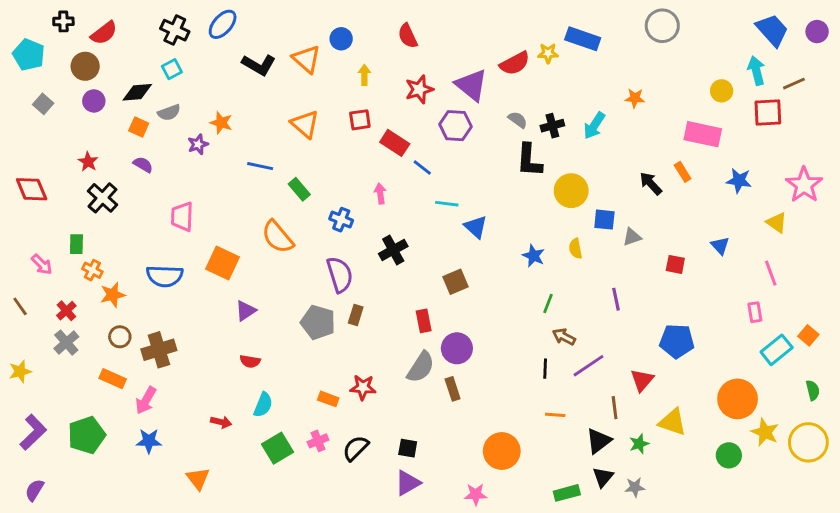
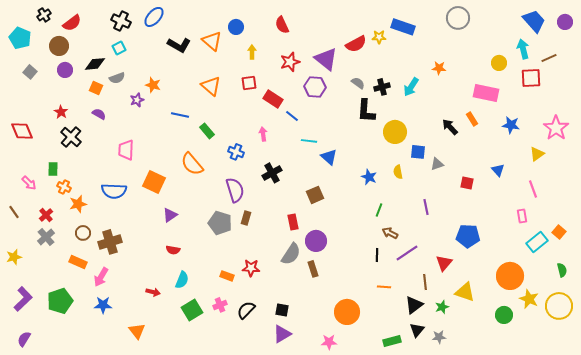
black cross: (63, 21) -> (44, 15), turned -32
yellow triangle: (777, 222) -> (537, 154), turned 49

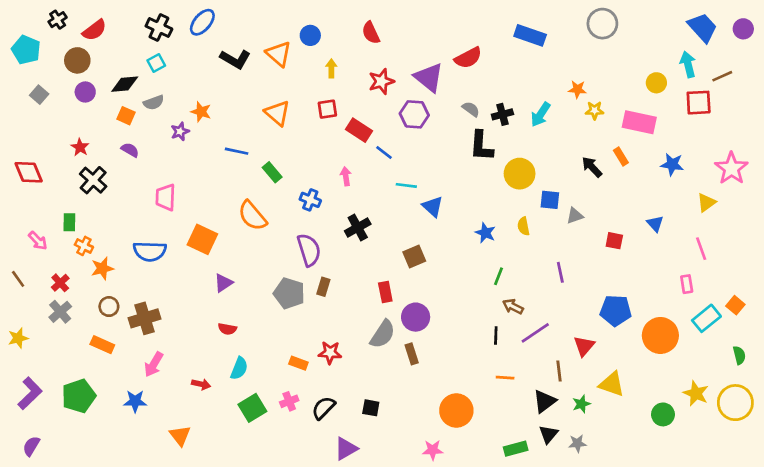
yellow star: (379, 37) -> (595, 110), moved
orange circle: (510, 276) -> (660, 335), moved
pink arrow: (101, 277) -> (154, 364), moved
purple triangle: (282, 334) -> (346, 449), moved

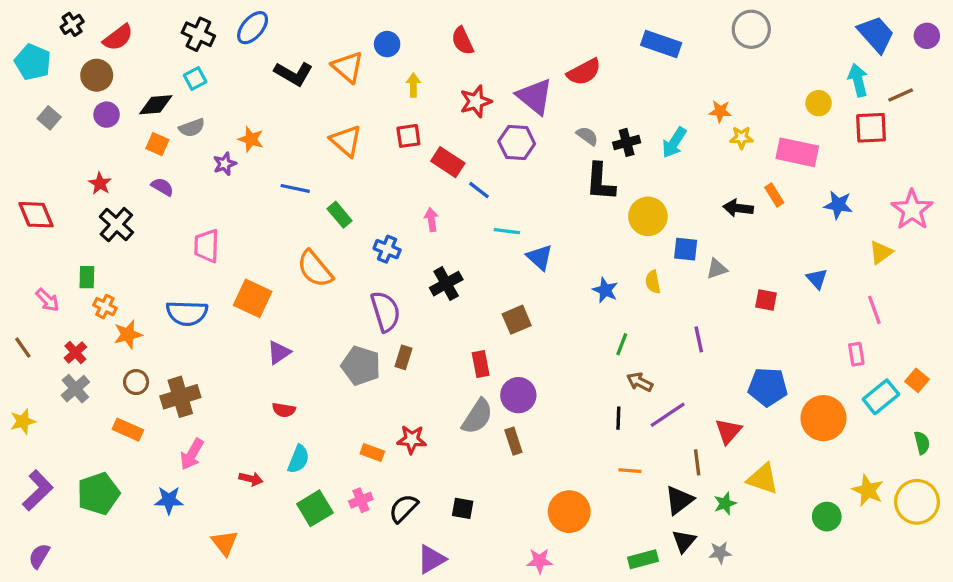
black arrow: (592, 167) -> (738, 208), turned -40

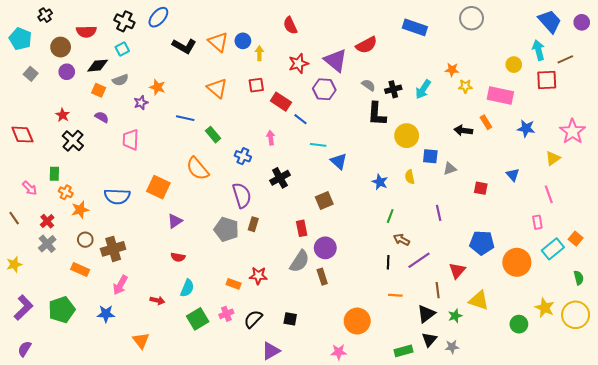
red semicircle: (118, 37) -> (86, 32), moved, turned 36
blue circle: (387, 44) -> (243, 41), moved
pink trapezoid: (207, 246) -> (131, 140), moved

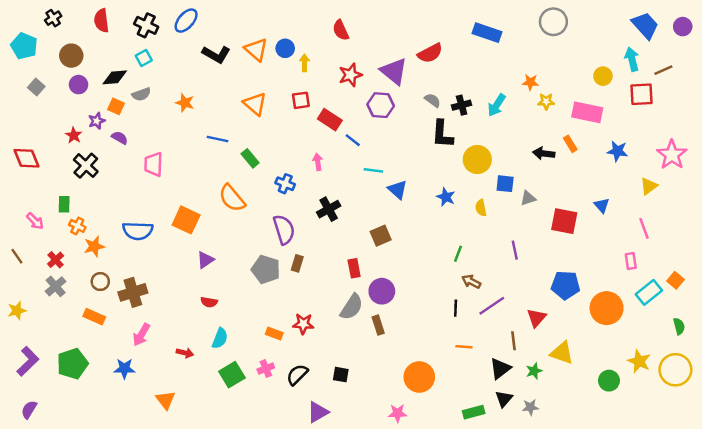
red semicircle: (86, 32) -> (101, 21), moved, turned 84
purple star: (141, 103) -> (97, 121), moved
blue star: (380, 182) -> (446, 197), moved
red square: (481, 188) -> (564, 221), size x1.6

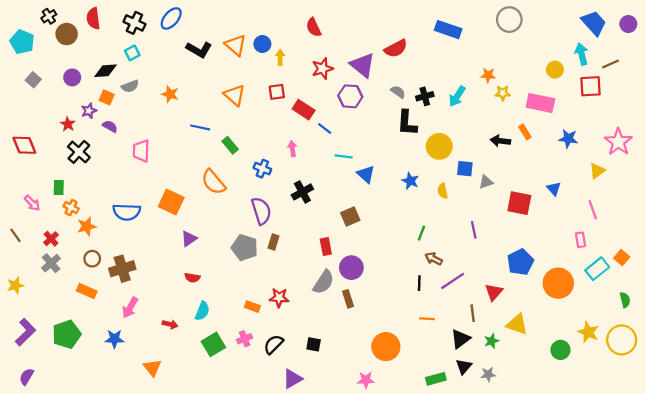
brown circle: (71, 56) -> (67, 34), moved
blue pentagon: (565, 285) -> (520, 262), turned -30

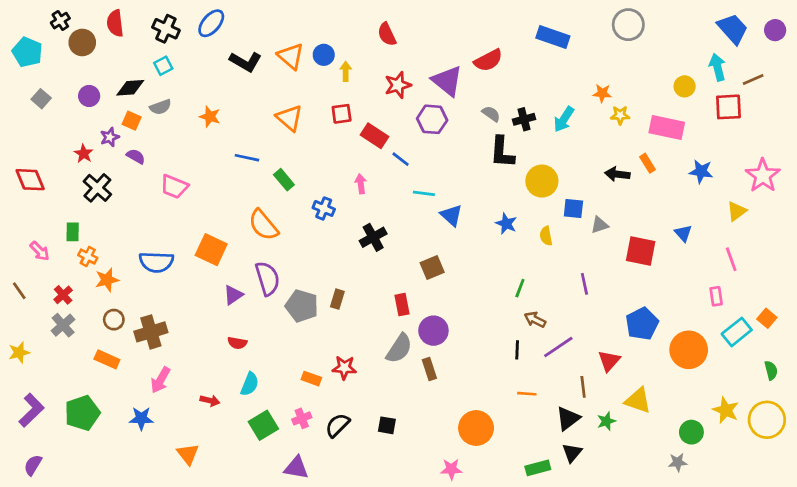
pink trapezoid: (141, 151) -> (174, 187), turned -70
purple semicircle: (261, 211) -> (267, 278), moved
gray star: (488, 374) -> (678, 462), moved
purple triangle: (292, 379) -> (296, 468), moved, turned 40

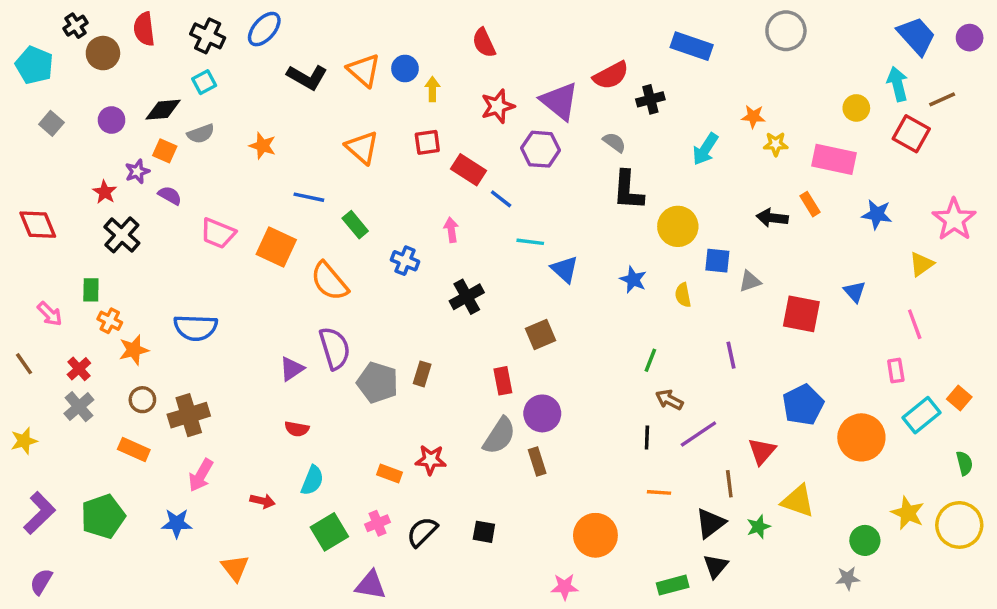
red square: (728, 107) -> (911, 134), turned 32
black cross: (524, 119) -> (650, 99), moved
orange square: (211, 250) -> (276, 247), moved

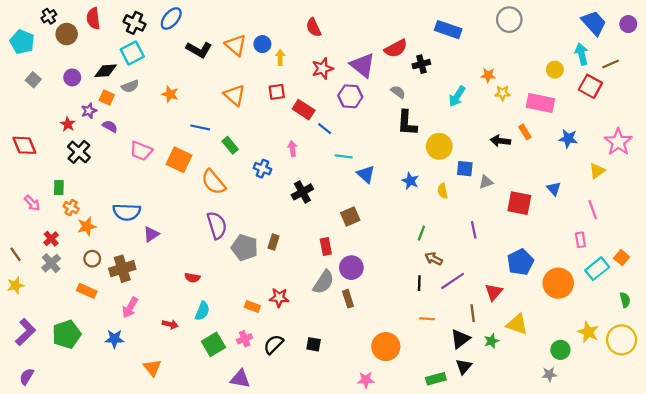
cyan square: (204, 82) -> (132, 53), size x1.5
brown line: (24, 364) -> (16, 254), moved
purple triangle: (292, 369) -> (151, 234), moved

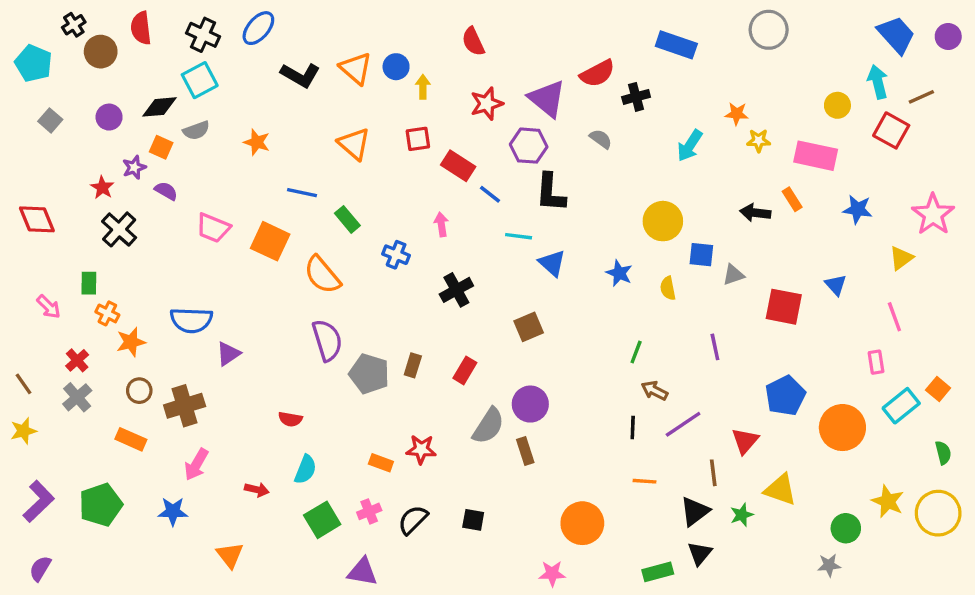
black L-shape: (407, 123) -> (550, 193), moved
red rectangle: (326, 246) -> (465, 370), moved, turned 42

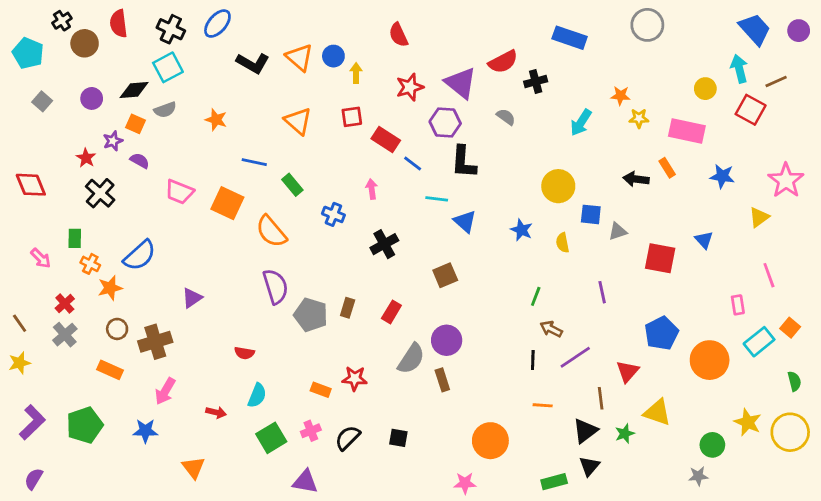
pink line: (894, 317) -> (769, 275), moved
blue semicircle: (191, 320) -> (140, 255), moved, turned -44

